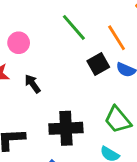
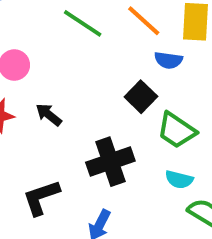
black square: (98, 64) -> (141, 97), moved

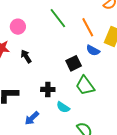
black cross: (110, 162) -> (48, 89), size x0.6
cyan semicircle: (179, 180) -> (63, 107), moved

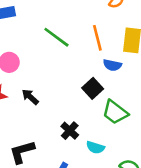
orange line: (88, 27) -> (97, 38), turned 30
black cross: (48, 89) -> (70, 131), turned -32

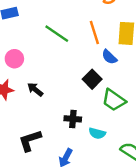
blue semicircle: (112, 65) -> (109, 57), turned 35
black cross: (70, 131) -> (73, 119), turned -35

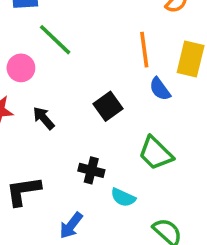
green line: (57, 34) -> (55, 40), moved
black square: (92, 79) -> (108, 106), moved

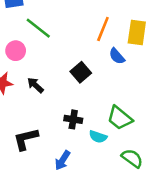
orange line: (144, 50) -> (103, 29), turned 35
green trapezoid: (156, 153) -> (120, 118), moved

